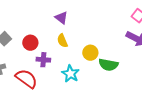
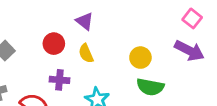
red circle: (30, 43) -> (54, 44), moved
yellow circle: (90, 53) -> (140, 58), moved

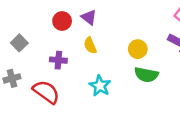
red circle: (54, 44) -> (62, 21), moved
purple cross: (59, 80) -> (58, 60), moved

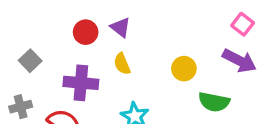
purple cross: (58, 60) -> (81, 83), size x1.5
green semicircle: (146, 75) -> (214, 102), moved

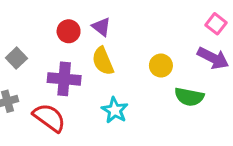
yellow semicircle: (122, 64) -> (103, 61), size x1.4

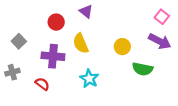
purple triangle: (101, 27) -> (86, 11), moved
red semicircle: (49, 118) -> (42, 84), size x0.6

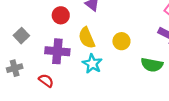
yellow circle: (122, 47) -> (121, 41), moved
cyan star: (89, 79) -> (92, 64), moved

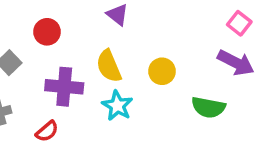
red circle: (61, 15) -> (47, 32), moved
red semicircle: (46, 81) -> (47, 131), turned 104

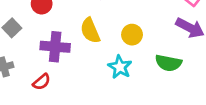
cyan star: (117, 106) -> (120, 67), moved

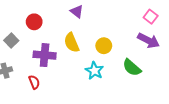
green semicircle: (168, 63) -> (132, 68), turned 30
red semicircle: (42, 82) -> (34, 82), turned -72

